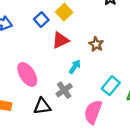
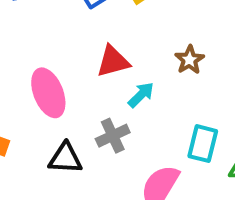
red triangle: (60, 40) -> (113, 61), moved
cyan rectangle: (111, 86) -> (203, 144), turned -36

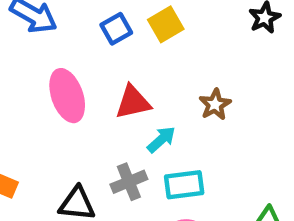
pink ellipse: (48, 93) -> (67, 96), moved
cyan rectangle: (203, 144) -> (184, 185), moved, turned 66

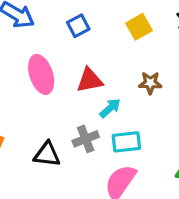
yellow square: (166, 24) -> (139, 27), moved
brown star: (215, 104) -> (150, 83), turned 30

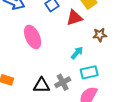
red triangle: (90, 80) -> (74, 18), moved
gray cross: (86, 139) -> (63, 82), moved

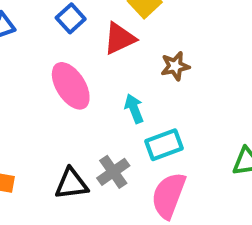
pink ellipse: (33, 37) -> (71, 86), moved
cyan arrow: (77, 53) -> (134, 109), turned -56

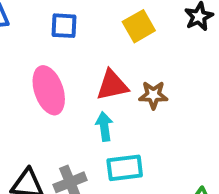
blue square: (71, 18) -> (64, 26), turned 32
red triangle: (120, 39) -> (112, 85), moved

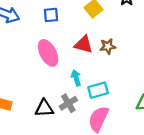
red triangle: (112, 85) -> (84, 44), turned 36
cyan arrow: (104, 127) -> (76, 78), moved

